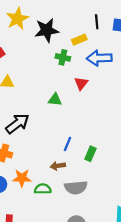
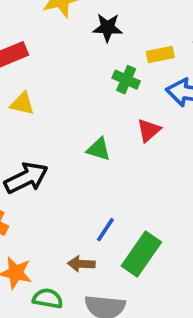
black star: (47, 30) -> (108, 28), size x0.7
green rectangle: (90, 154) -> (141, 254), size x1.6

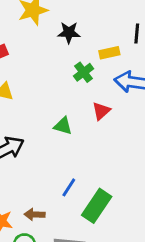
green cross: (126, 80) -> (84, 72), turned 30
brown arrow: (81, 264) -> (35, 214), moved

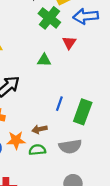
green cross: (84, 72) -> (49, 18), size x1.5

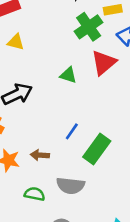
red triangle: (69, 43) -> (104, 63), size x1.5
green semicircle: (37, 150) -> (34, 194), moved

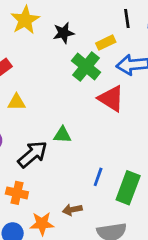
red triangle: (104, 63) -> (111, 98), turned -32
green triangle: (68, 75) -> (62, 135), moved

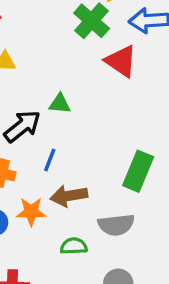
blue line: (98, 177) -> (50, 160), moved
brown arrow: (72, 210) -> (69, 196), size x1.5

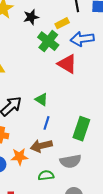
green triangle: (60, 104) -> (41, 99), moved, turned 32
blue line: (50, 160) -> (46, 123), moved

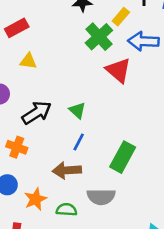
yellow rectangle: (62, 23) -> (121, 17), turned -32
orange star: (19, 157) -> (35, 199), moved, turned -30

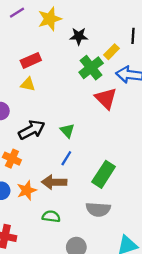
red rectangle: (17, 28) -> (31, 60), moved
gray semicircle: (101, 197) -> (98, 209), moved
orange star: (35, 199) -> (27, 190), moved

